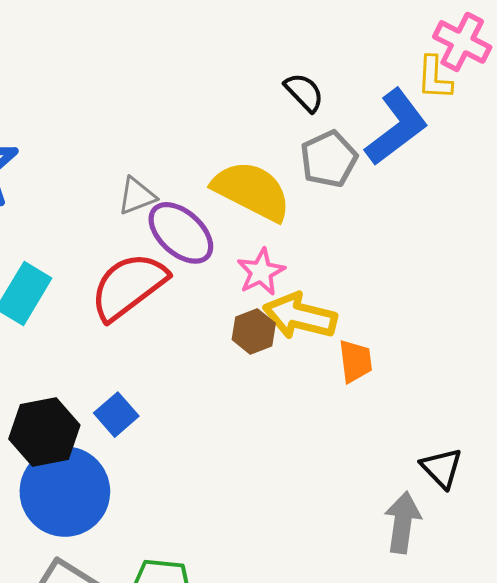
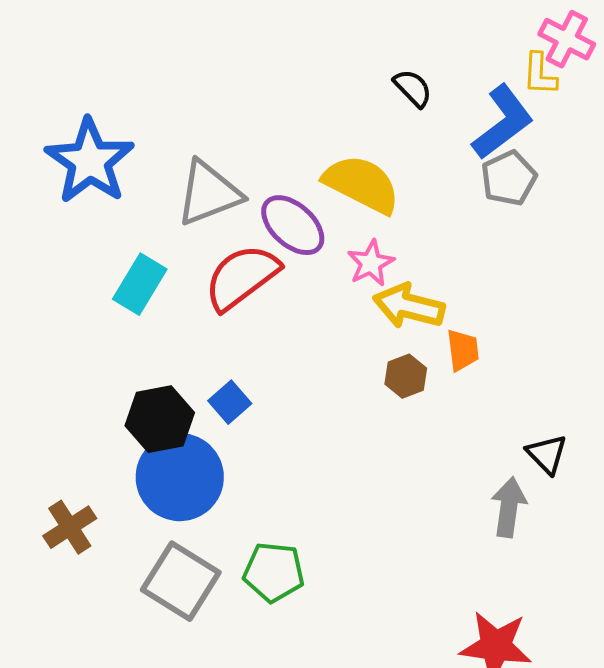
gray pentagon: (329, 159) -> (509, 178), moved
gray triangle: (137, 196) -> (209, 193), moved, size x1.8
brown hexagon: (254, 331) -> (406, 376), moved

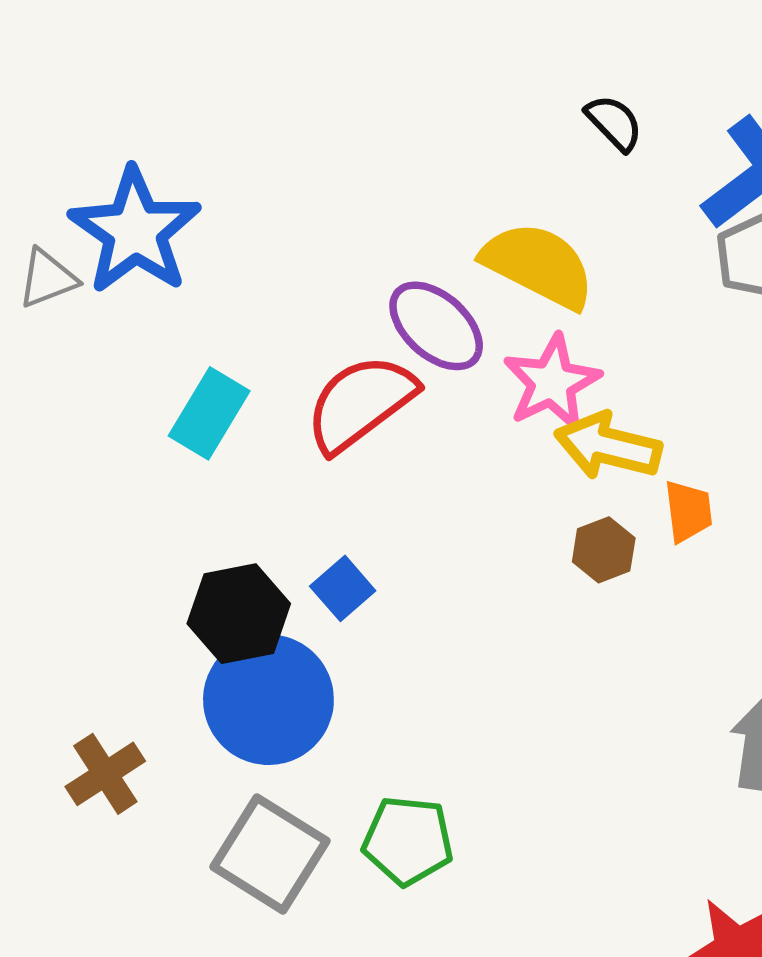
gray triangle: (209, 193) -> (47, 278), moved, size x0.6
pink star: (371, 263) -> (552, 382), size x1.4

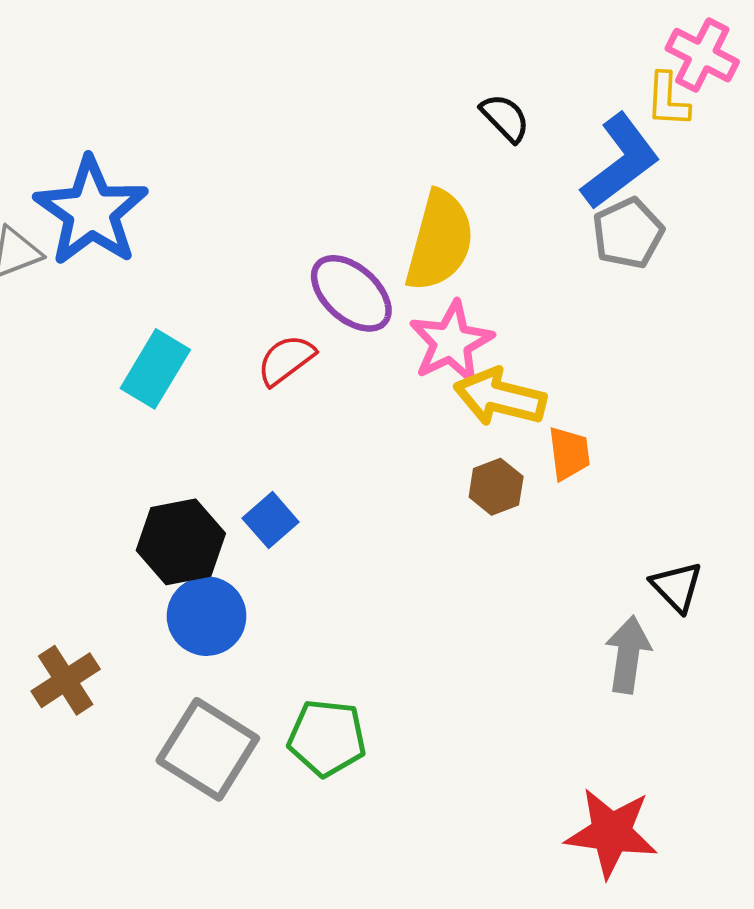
yellow semicircle: (538, 265) -> (440, 241), turned 78
red semicircle: (360, 403) -> (286, 360), size x0.6
blue circle: (268, 700) -> (207, 616), size x0.7

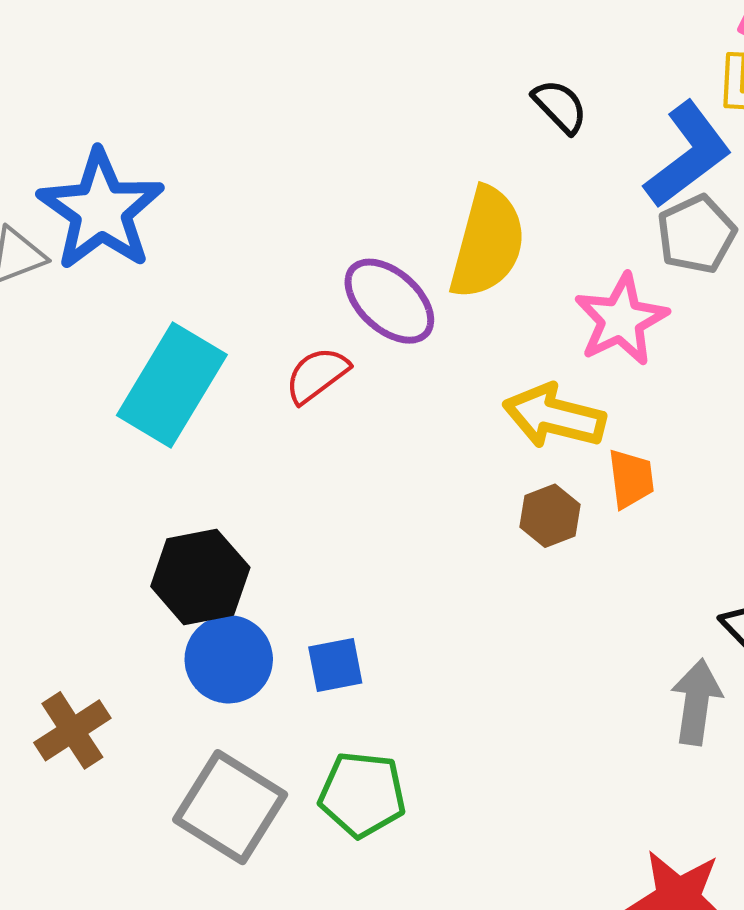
pink star: (451, 342) -> (621, 320), moved
cyan rectangle: (155, 369) -> (172, 385), size x1.4
blue square: (271, 520) -> (335, 665), moved, turned 30

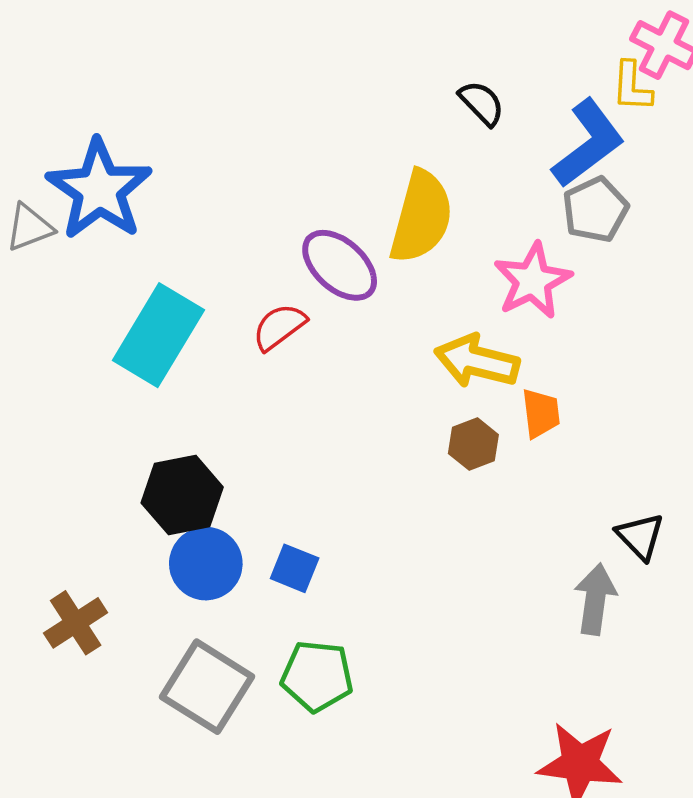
blue square: (335, 665) -> (295, 568), turned 33

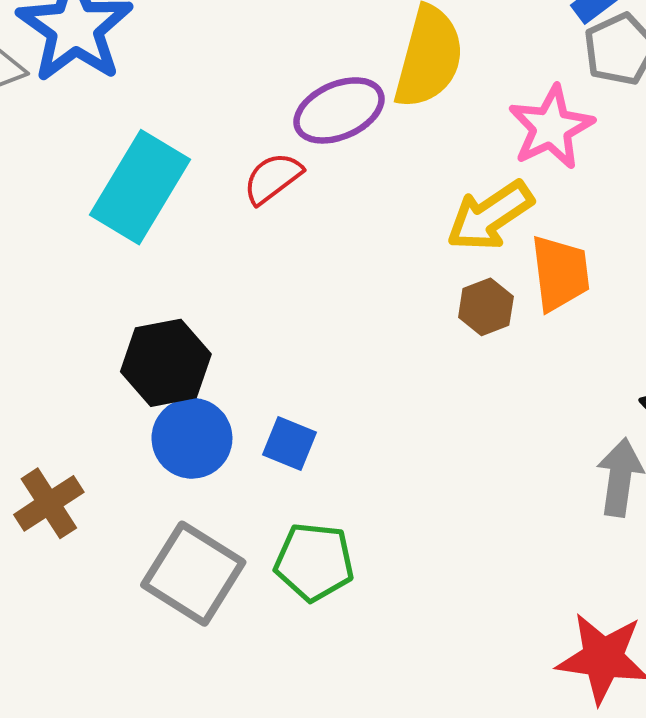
purple ellipse: (340, 265) -> (339, 110), turned -66
yellow arrow: (477, 361) -> (490, 216), turned -48
orange trapezoid: (541, 413) -> (560, 273), size x1.4

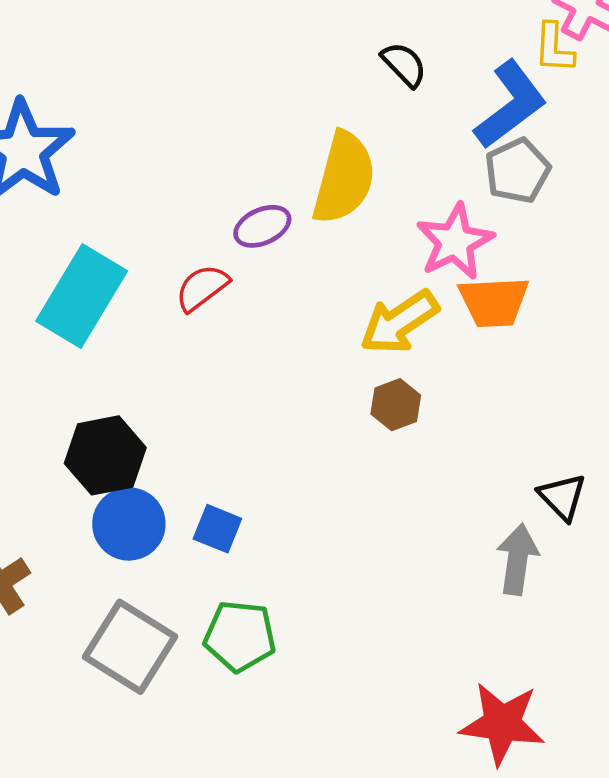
purple ellipse: (339, 110) -> (262, 226), size x0.7
orange trapezoid: (560, 273) -> (494, 302), moved, turned 94

